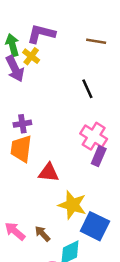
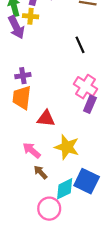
yellow cross: (31, 56) -> (31, 16), turned -32
blue square: (95, 226) -> (87, 181), moved
pink arrow: (15, 231) -> (32, 150), moved

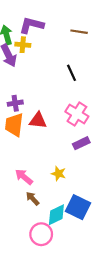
purple rectangle: (90, 104) -> (81, 143), moved, turned 42
red triangle: (46, 118) -> (38, 120), moved
yellow star: (67, 147) -> (59, 174), size x0.6

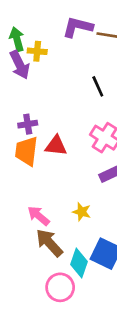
purple L-shape: (31, 25) -> (78, 27), moved
brown arrow: (33, 198) -> (49, 243), size x1.6
cyan diamond: (56, 215) -> (79, 263), turned -45

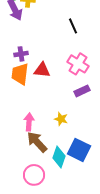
pink arrow: (39, 216) -> (29, 122), turned 54
pink circle: (60, 287) -> (34, 175), moved

